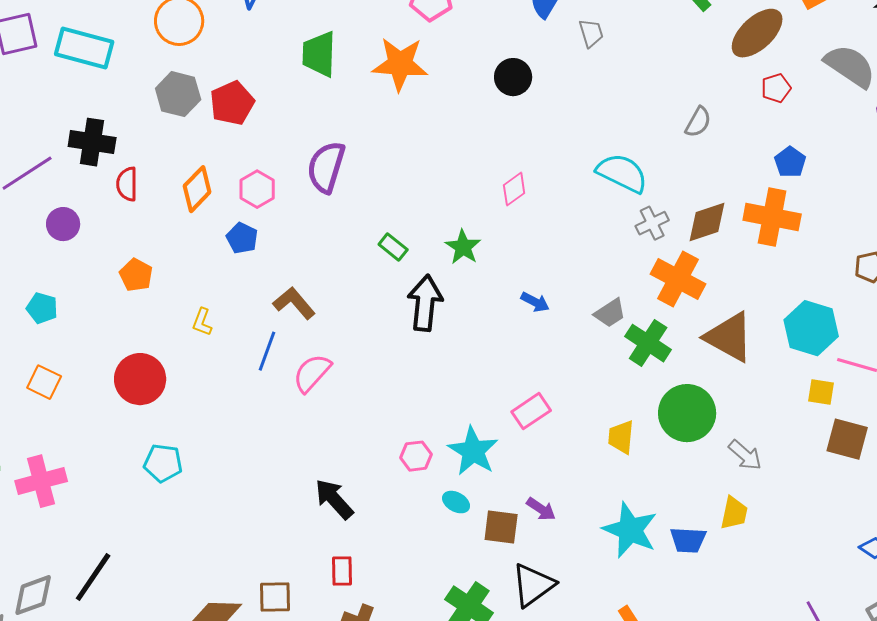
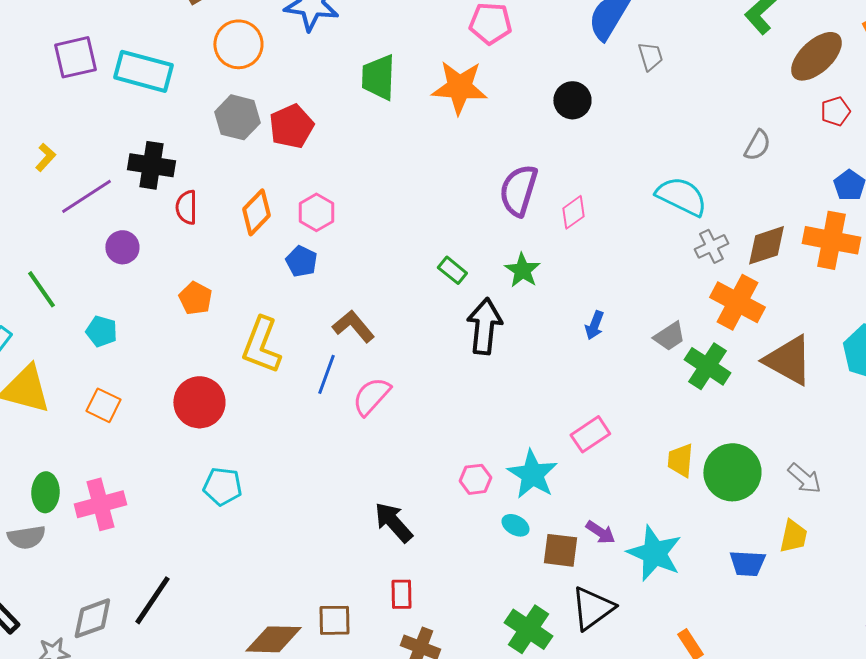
purple semicircle: (326, 167) -> (518, 190), moved
blue arrow: (535, 302) -> (594, 325), turned 84
yellow L-shape: (202, 322) -> (261, 345), size x2.0
green circle: (687, 413) -> (732, 472), moved
cyan star: (630, 530) -> (654, 553), moved

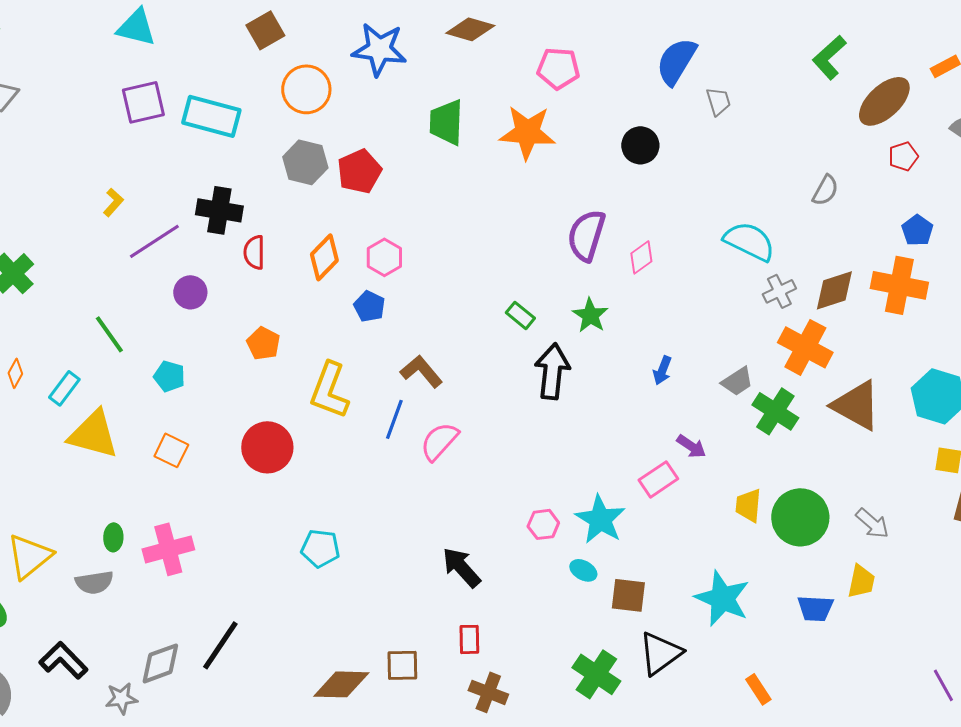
cyan pentagon: (222, 486) -> (320, 548), moved
green ellipse: (45, 492) -> (113, 537), size x0.7
purple arrow: (600, 532) -> (691, 446), moved

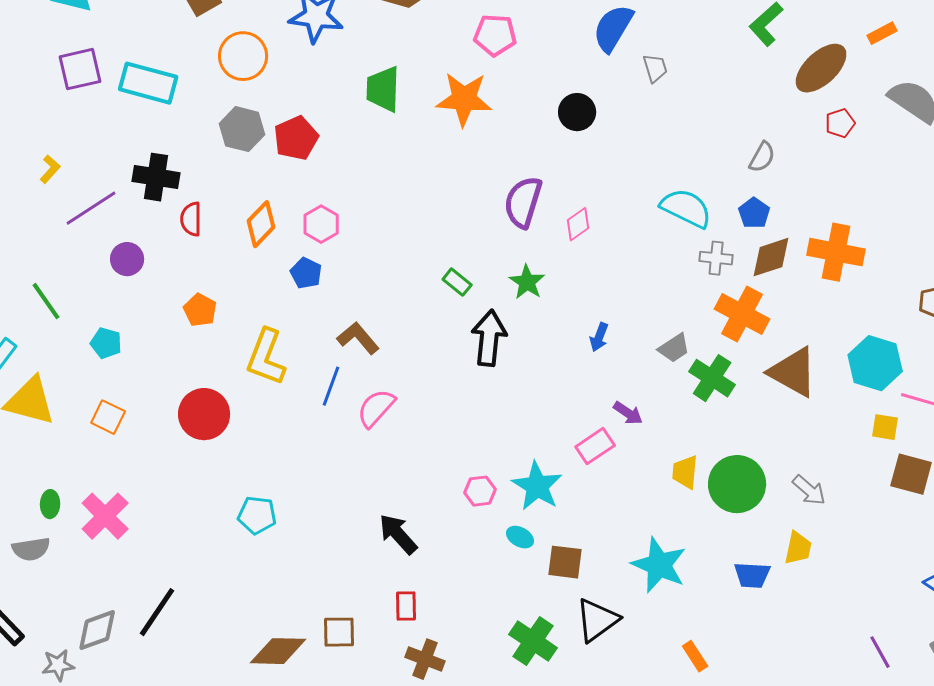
blue pentagon: (917, 230) -> (754, 213), moved
gray cross: (779, 291) -> (716, 258), turned 32
pink cross: (168, 549) -> (105, 516), turned -30

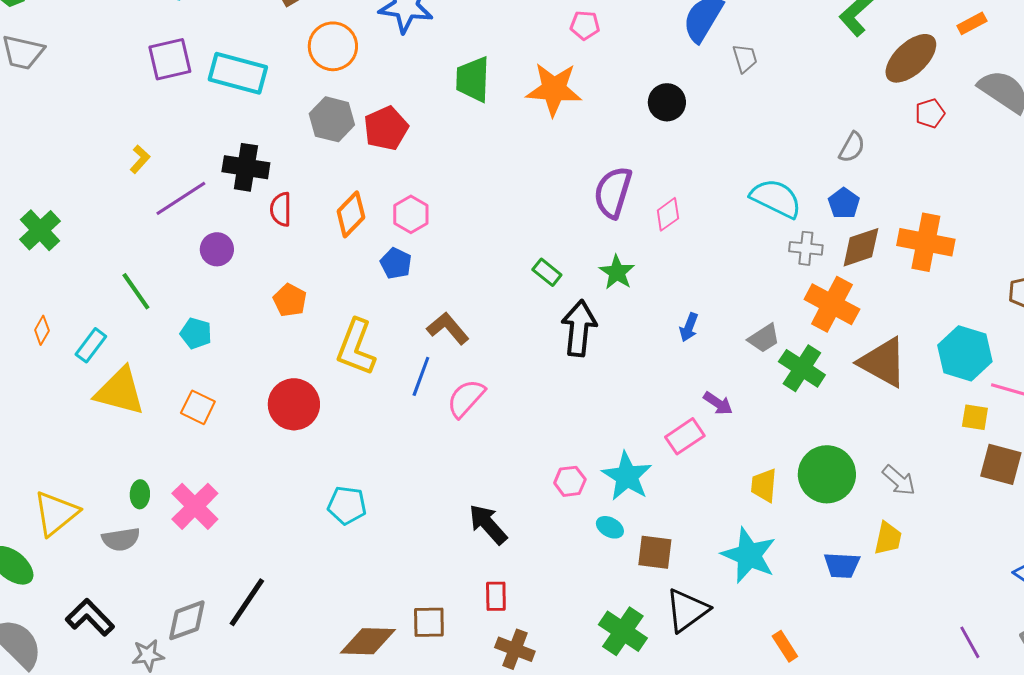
pink pentagon: (495, 35) -> (585, 25), size x0.7
yellow trapezoid: (685, 472) -> (764, 485), moved

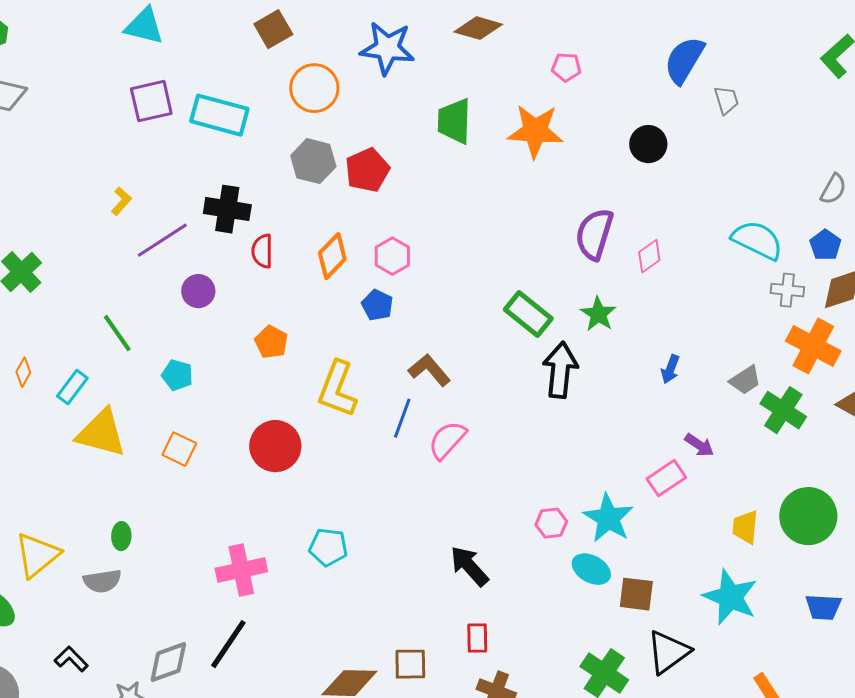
green rectangle: (547, 272) -> (528, 314), size x1.6
pink cross: (195, 506) -> (241, 570), moved, turned 33
cyan ellipse: (610, 527) -> (591, 569), size x1.4
black L-shape: (90, 617) -> (71, 659), size x0.7

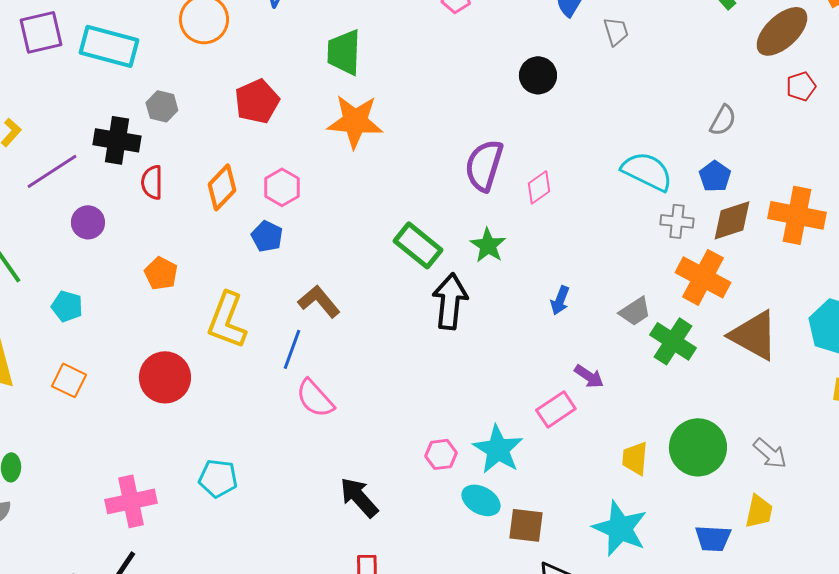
orange star: (535, 131) -> (355, 121), moved
gray hexagon: (313, 161) -> (162, 106), moved, size x0.7
pink semicircle: (447, 440) -> (315, 398), moved, turned -84

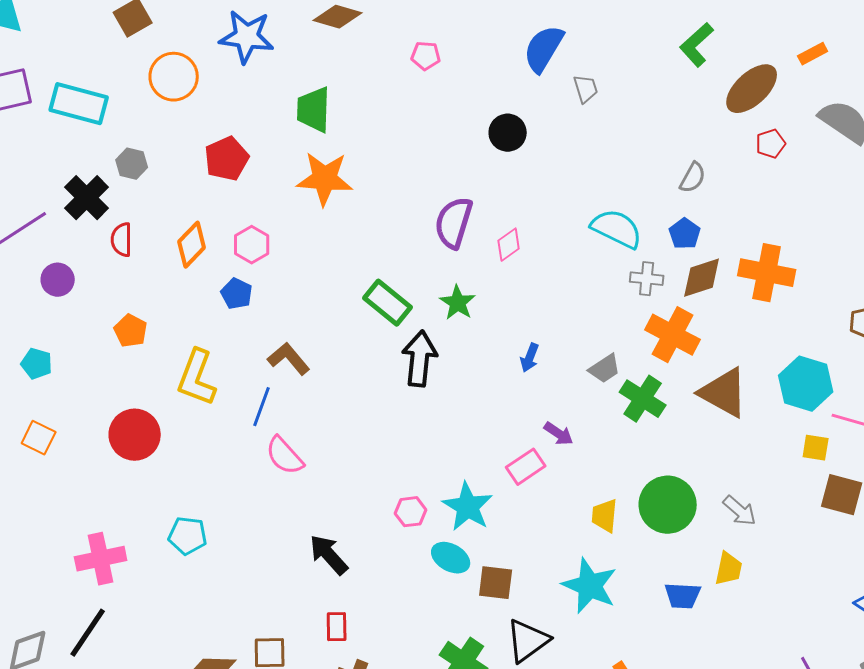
black cross: (117, 140) -> (87, 198), turned 36

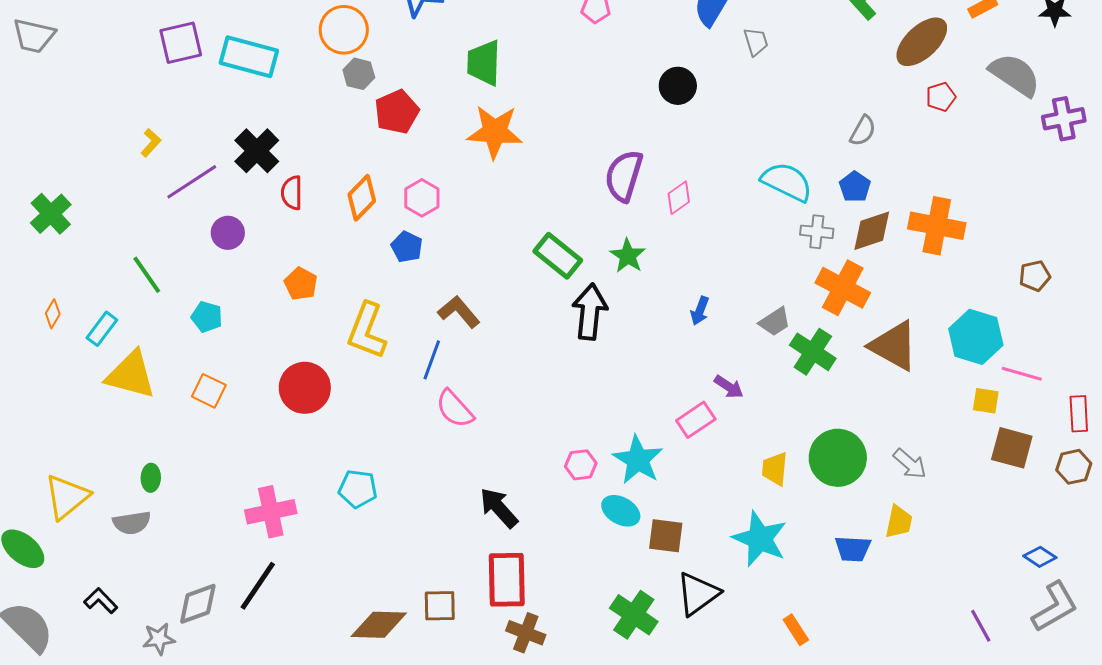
gray hexagon: (132, 164) -> (359, 74), moved
red rectangle: (337, 627) -> (507, 580), size x1.8

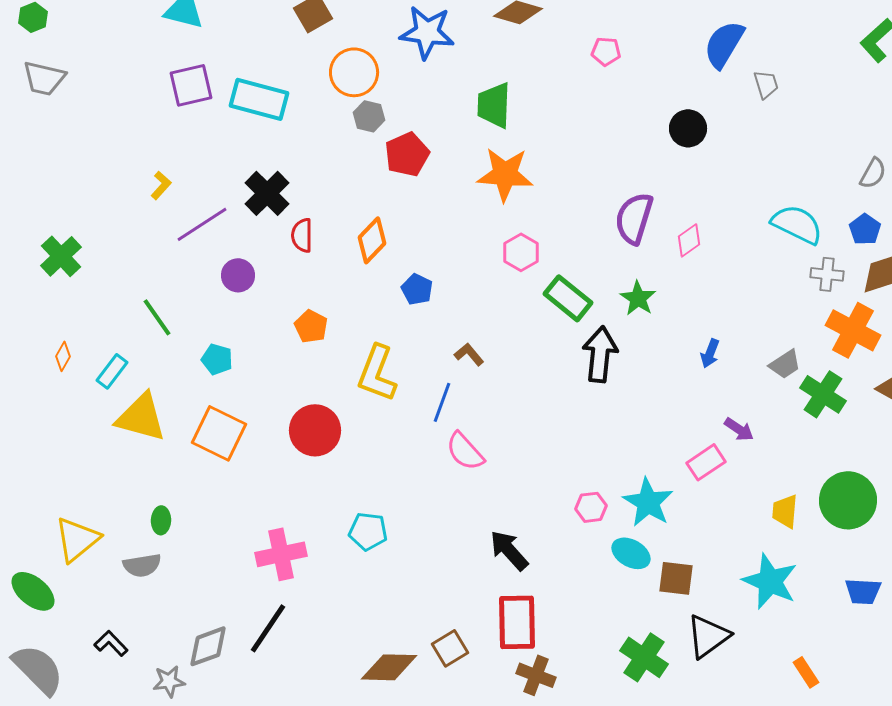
pink hexagon: (422, 198) -> (521, 252), moved
brown L-shape: (459, 312) -> (469, 354), size x0.7
orange square: (209, 391) -> (219, 433), size x1.6
brown square: (440, 606) -> (450, 648), turned -30

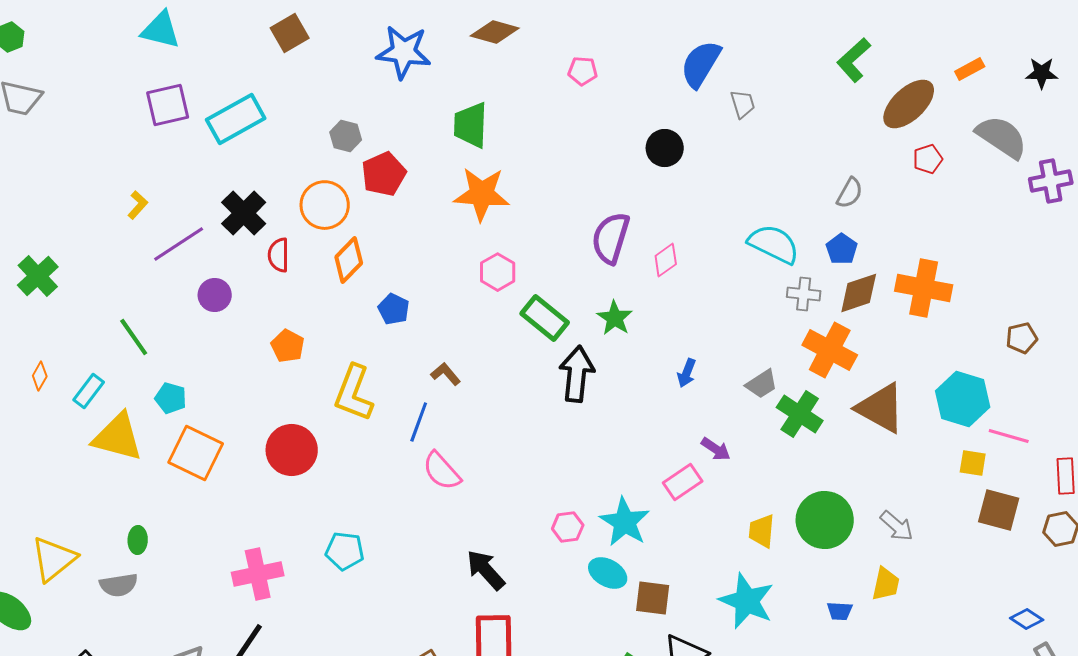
orange circle: (354, 72) -> (325, 205), moved
cyan rectangle: (259, 99) -> (236, 119), turned -44
cyan pentagon: (217, 359) -> (171, 398), moved
blue trapezoid: (863, 591) -> (840, 611), size x0.7

